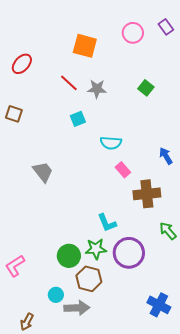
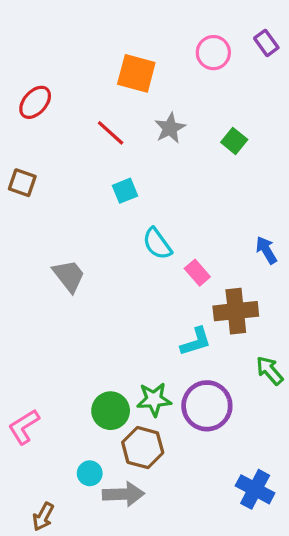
gray star: (97, 89) -> (170, 128), moved, turned -30
cyan semicircle: (111, 143) -> (157, 244), moved, turned 50
cyan L-shape: (107, 223) -> (196, 342), moved, turned -85

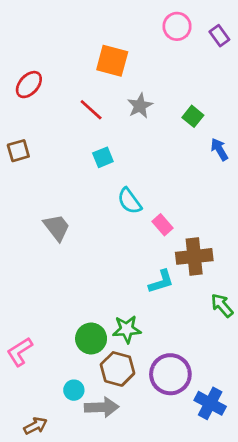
pink circle: (213, 53) -> (177, 26), moved
brown square: (22, 183) -> (18, 151), turned -35
blue arrow: (266, 250) -> (219, 149), moved
purple circle: (207, 406) -> (170, 374), moved
brown arrow: (43, 517) -> (36, 426), turned -145

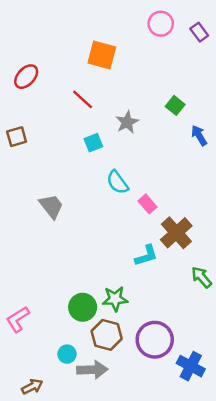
gray star: (140, 106) -> (127, 122), moved
brown cross: (194, 256) -> (176, 233), turned -36

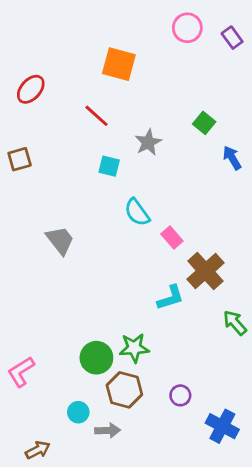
cyan square: (93, 143) -> (109, 166), turned 36
purple circle: (155, 340) -> (180, 395), size x0.5
gray arrow: (92, 370) -> (108, 430), size x0.7

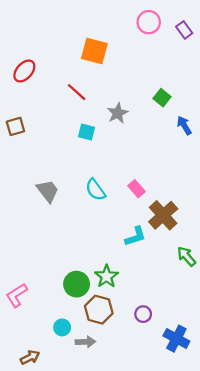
cyan semicircle: (137, 212) -> (95, 190), moved
green star: (134, 348) -> (107, 276), turned -30

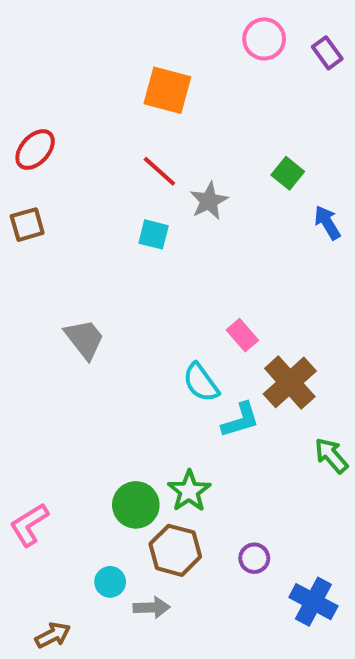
red ellipse: (24, 71) -> (35, 150), moved
red line: (77, 92) -> (159, 171), moved
cyan semicircle: (95, 190) -> (201, 382), moved

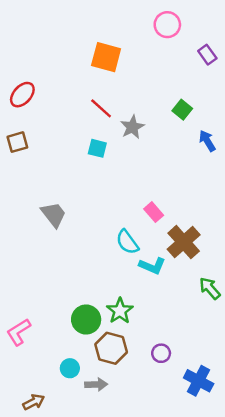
purple rectangle: (327, 53) -> (207, 55), moved
cyan L-shape: (240, 420) -> (152, 266), turned 40

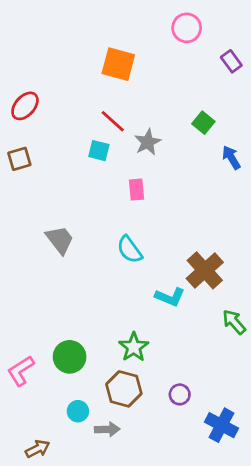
cyan square: (97, 148) -> (99, 151), moved
pink rectangle: (154, 212) -> (136, 190), moved, turned 36
cyan semicircle: (127, 242) -> (130, 250), moved
green circle: (86, 320) -> (70, 357), moved

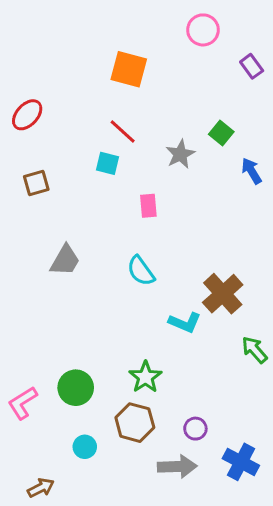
gray star: (148, 142) -> (180, 154), moved
brown square: (19, 159) -> (36, 183), moved
gray trapezoid: (60, 240) -> (65, 260), turned 68
gray arrow: (107, 429) -> (177, 466), moved, size x1.4

